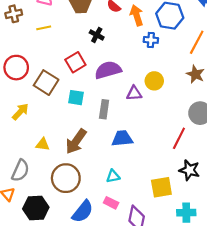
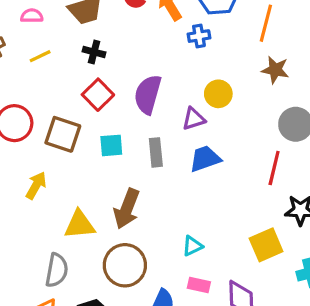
black cross: (97, 35) -> (94, 52), moved
purple semicircle: (108, 70) -> (148, 94), turned -45
blue trapezoid: (122, 138) -> (205, 159), moved
yellow triangle: (43, 144) -> (80, 225), size x1.5

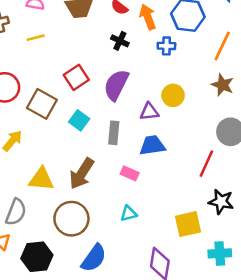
black cross: (94, 52) -> (120, 41), moved
cyan square: (111, 145) -> (79, 120), turned 30
pink rectangle: (199, 285) -> (130, 173), moved

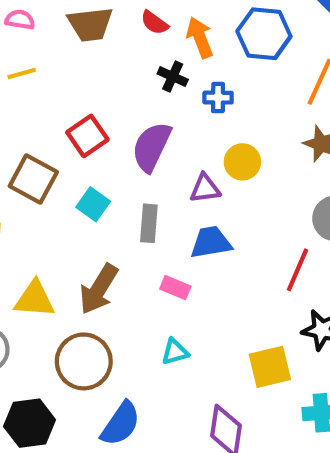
black cross: (120, 41) -> (173, 77), moved
blue cross: (166, 46) -> (218, 98), moved

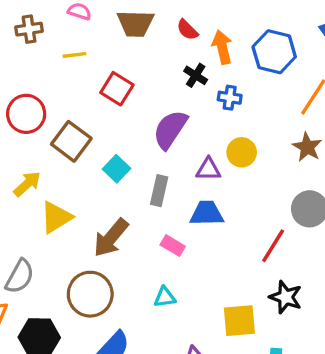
red square: (87, 136) -> (117, 89), moved, turned -32
yellow triangle: (35, 299) -> (56, 217), moved, turned -45

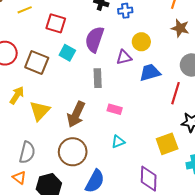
cyan square: (116, 169) -> (67, 53), moved
blue trapezoid: (207, 213) -> (150, 73), moved

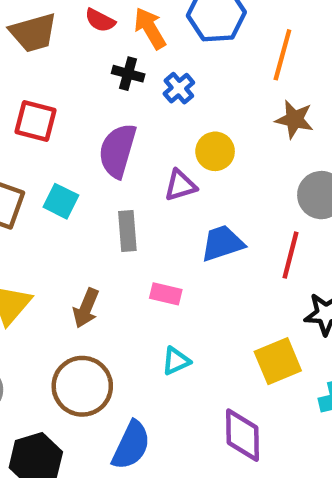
blue cross: (125, 11) -> (179, 88), turned -32
cyan square: (67, 53) -> (61, 201), moved
blue trapezoid: (150, 73) -> (222, 243), moved
brown arrow: (76, 114) -> (86, 308), size x0.7

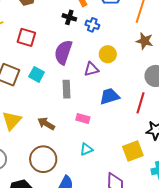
blue cross: (179, 88) -> (92, 25), turned -32
brown arrow: (86, 308) -> (46, 124), turned 96

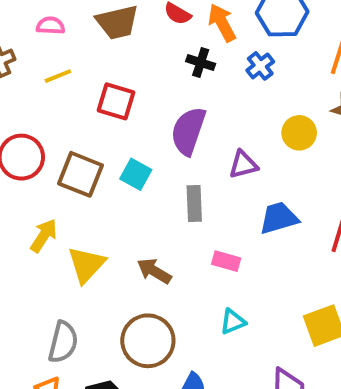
blue cross: (92, 25) -> (260, 66), moved, turned 32
yellow circle: (108, 54) -> (299, 133), moved

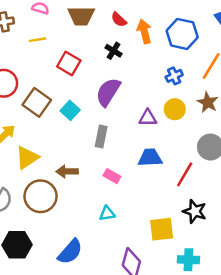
black cross: (201, 63) -> (113, 51), moved
blue cross: (260, 66) -> (174, 76), moved
purple triangle: (243, 165) -> (148, 118), moved
brown arrow: (154, 271) -> (67, 171), turned -45
brown circle: (148, 341) -> (41, 196), moved

